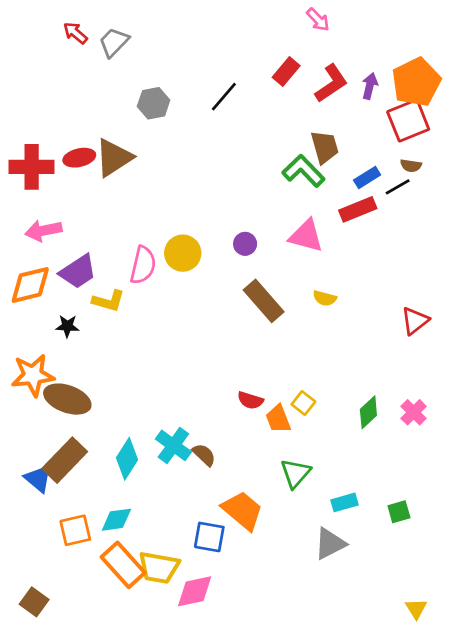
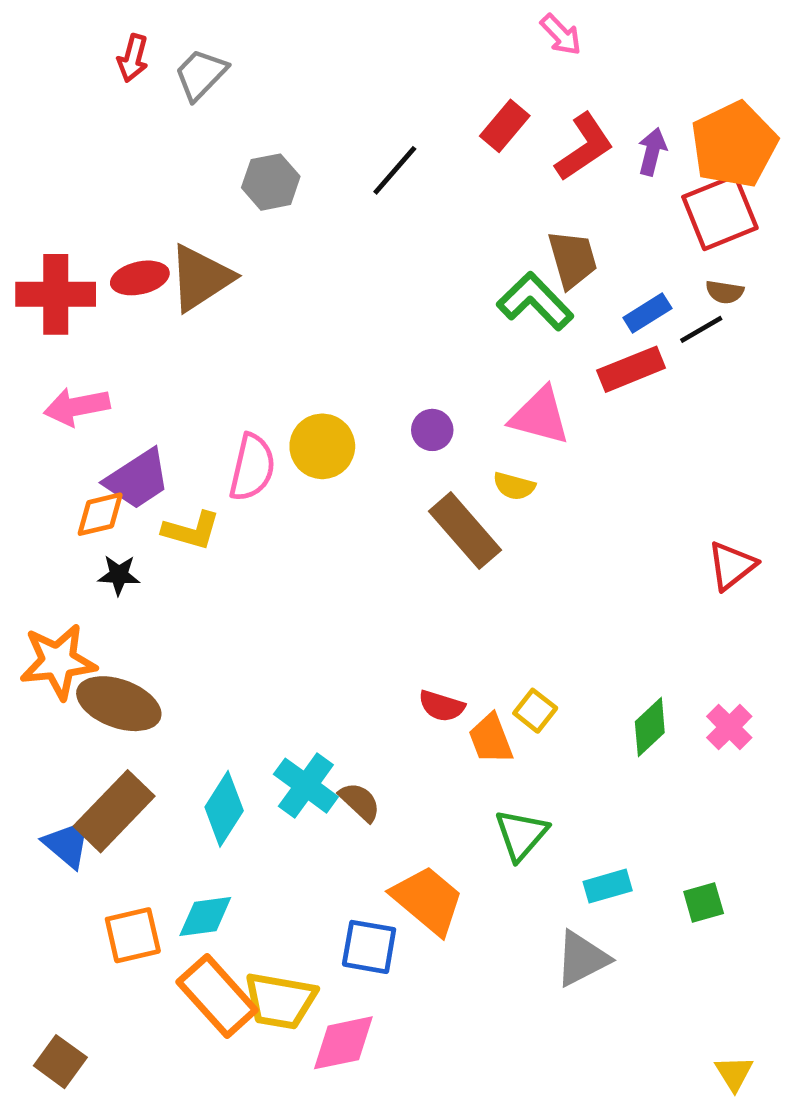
red arrow: (75, 33) -> (133, 58), turned -115
orange diamond: (30, 285) -> (100, 514), moved, size x0.7
yellow semicircle: (325, 298) -> (514, 486), moved

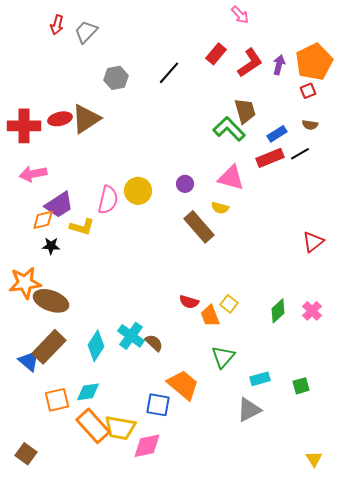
red square: (720, 212) -> (308, 91), size x0.5
black line: (701, 329) -> (300, 154), moved

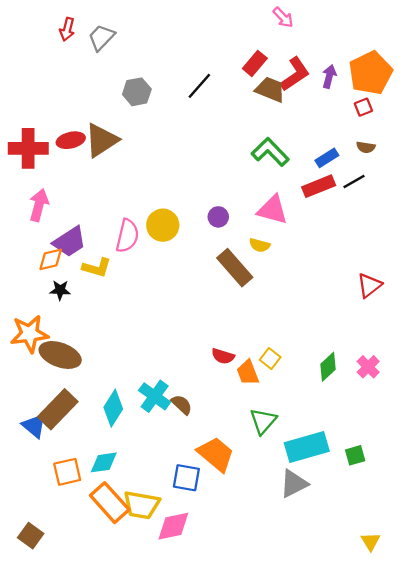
brown trapezoid: (245, 111) -> (270, 89), moved, turned -52
pink arrow: (33, 174) -> (39, 205), turned 116
cyan rectangle: (260, 379) -> (307, 447), size x1.8

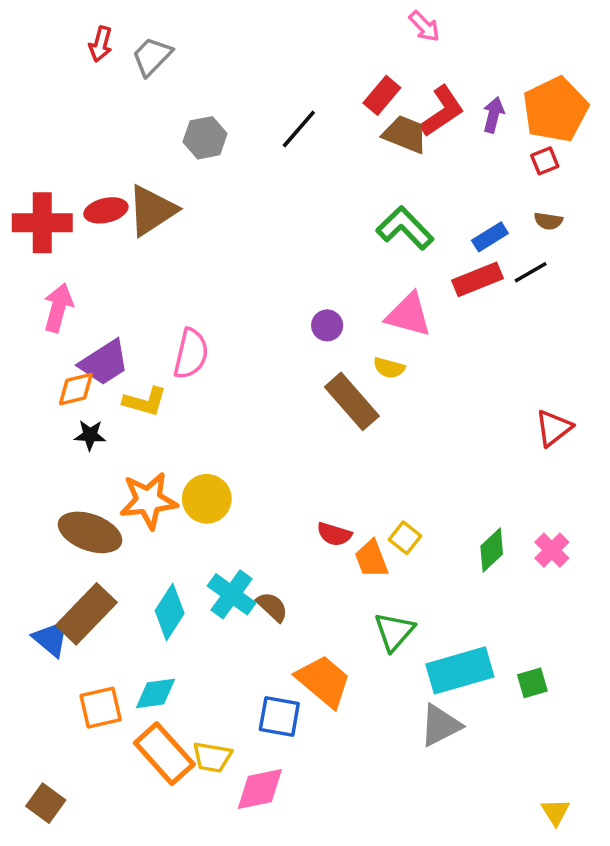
yellow circle: (163, 225) -> (207, 499), moved
orange star: (29, 334) -> (148, 501), moved
yellow trapezoid: (142, 505) -> (212, 757), size x0.7

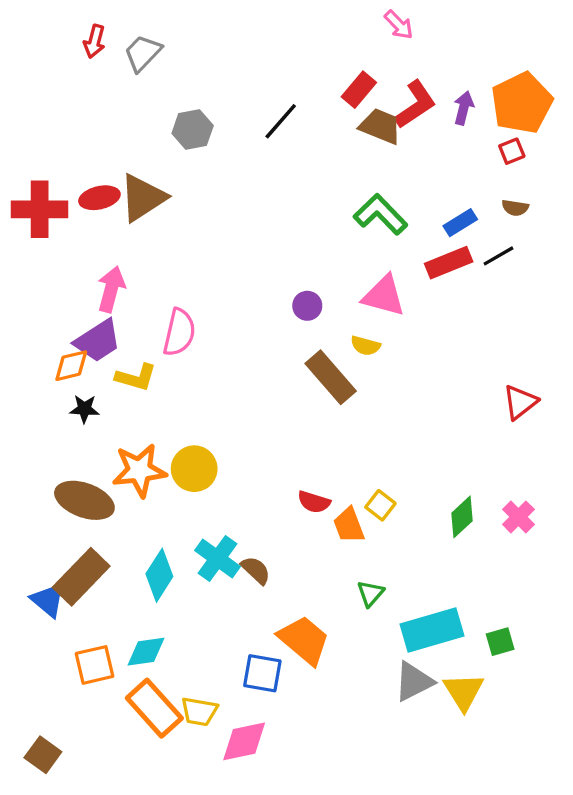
pink arrow: (58, 308) -> (111, 289), moved
green triangle: (394, 632) -> (370, 593), size x0.7
yellow triangle: (555, 812) -> (464, 692), moved, size x1.5

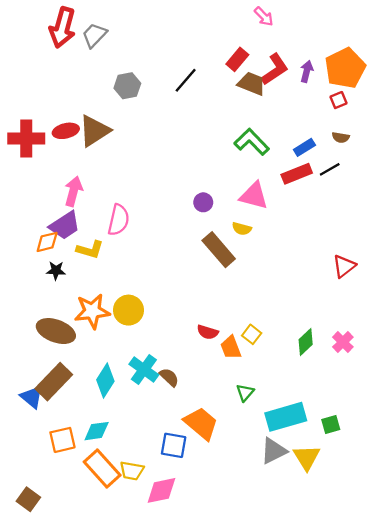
red arrow: (94, 41) -> (62, 27), size x1.8

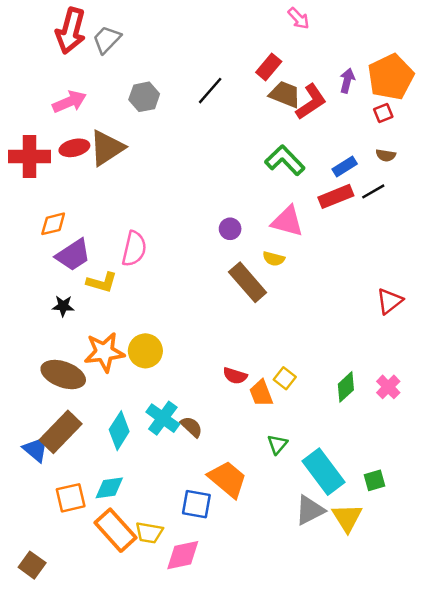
red L-shape: (275, 69) -> (311, 102), moved
pink arrow: (73, 191) -> (69, 102), moved, turned 52
orange diamond: (47, 242) -> (53, 224), moved
cyan rectangle: (286, 417) -> (323, 472), turned 69

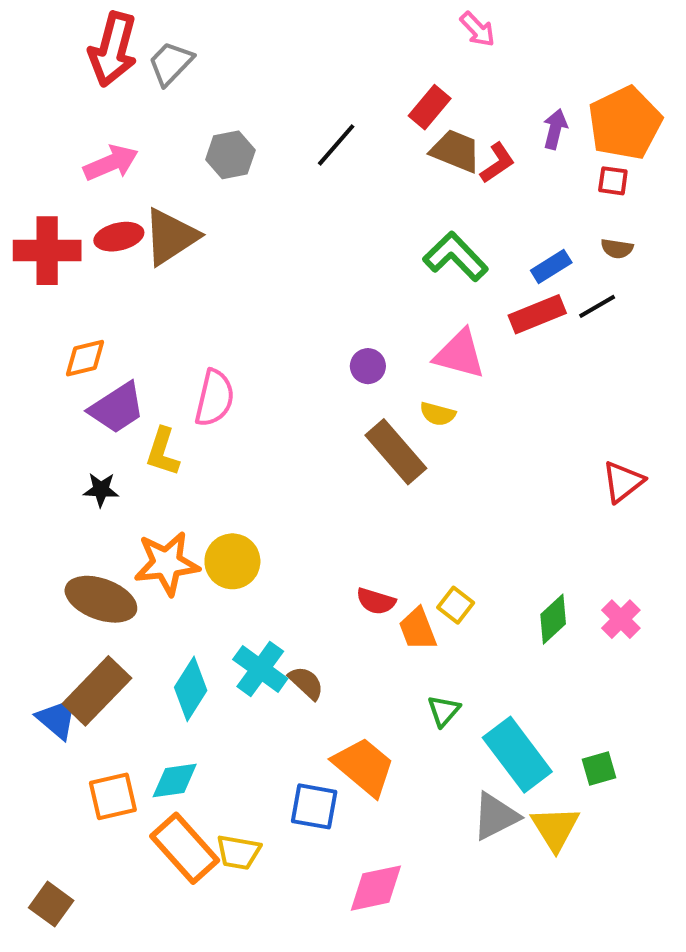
red L-shape: (311, 102) -> (497, 163), size x0.7
red square: (383, 113) -> (613, 181), turned 30
yellow L-shape: (102, 282) -> (163, 452), turned 92
pink diamond: (183, 555) -> (376, 888), moved

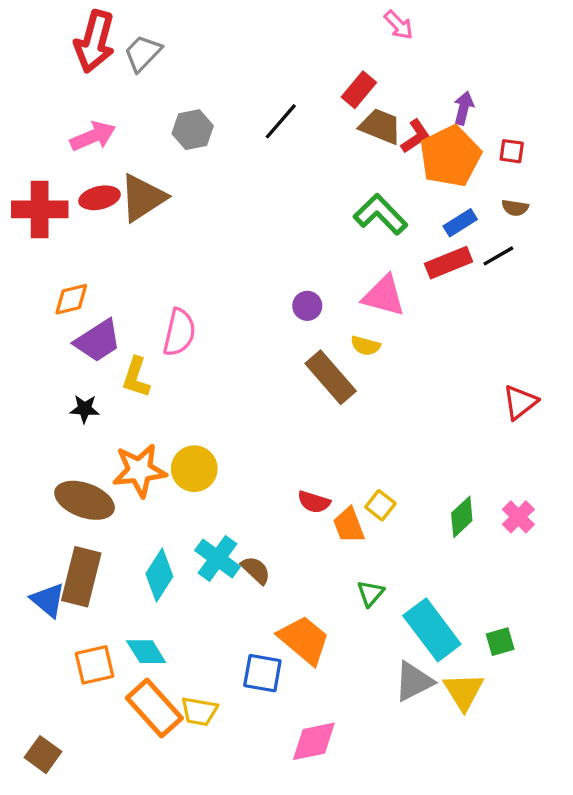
orange pentagon: (625, 123) -> (450, 156), moved
brown rectangle: (97, 691) -> (81, 577), turned -30
cyan diamond: (175, 781) -> (146, 652), turned 66

